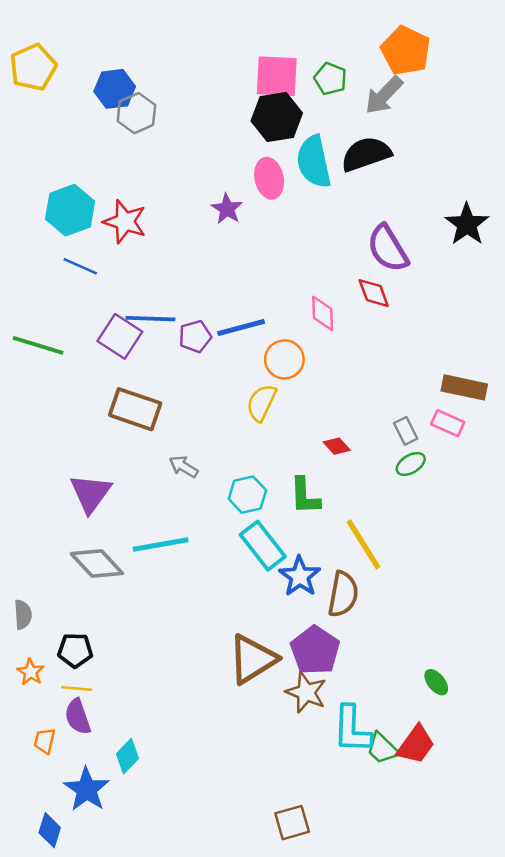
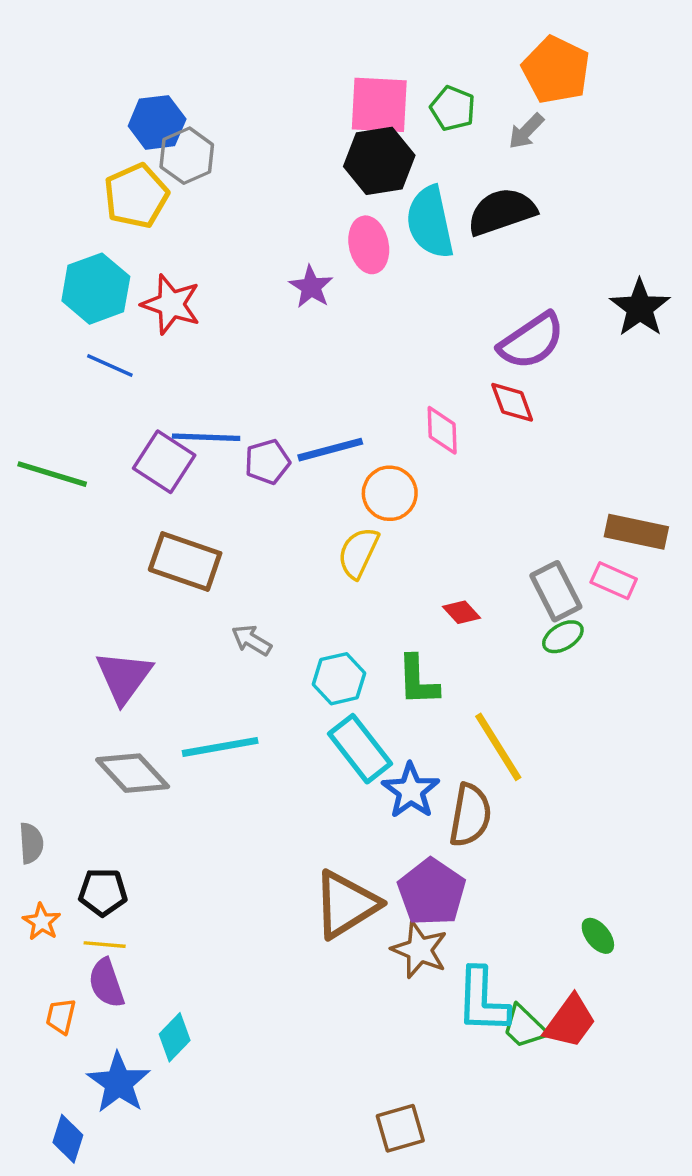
yellow pentagon: (33, 67) -> (136, 196), moved
gray arrow: (384, 95) -> (526, 131), size x0.7
purple semicircle: (388, 248) -> (531, 341), turned -93
gray rectangle: (406, 431) -> (556, 591), size x1.5

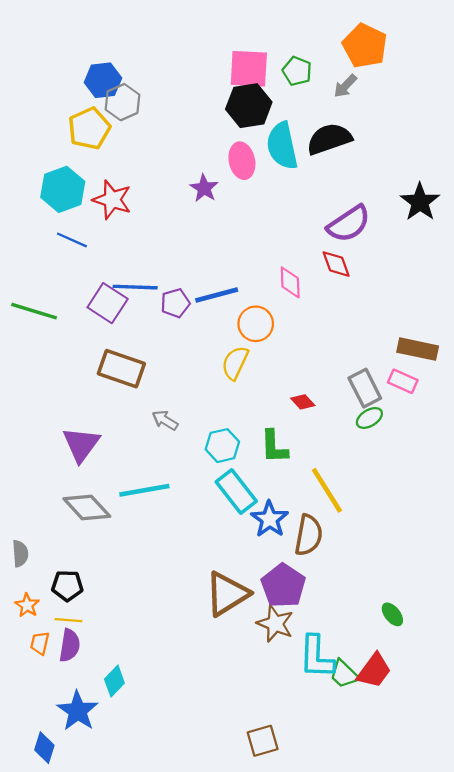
purple semicircle: (106, 983) -> (70, 645), turned -152
orange trapezoid: (61, 1016) -> (40, 643), moved

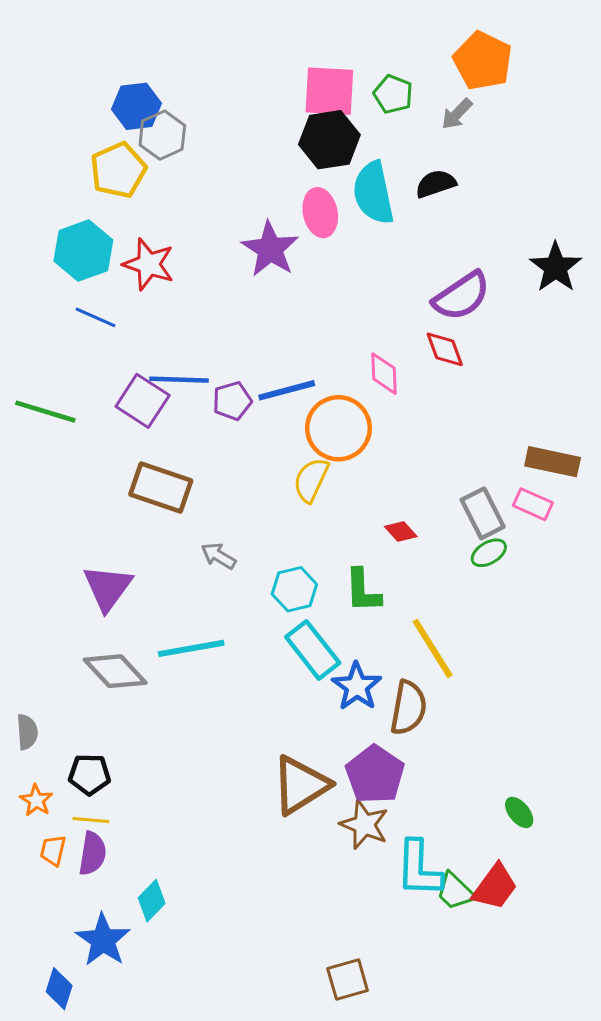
black semicircle: (329, 139) -> (436, 184), size x0.7
purple star: (204, 188) -> (270, 249), size x1.5
orange circle: (256, 324) -> (338, 428), size x1.4

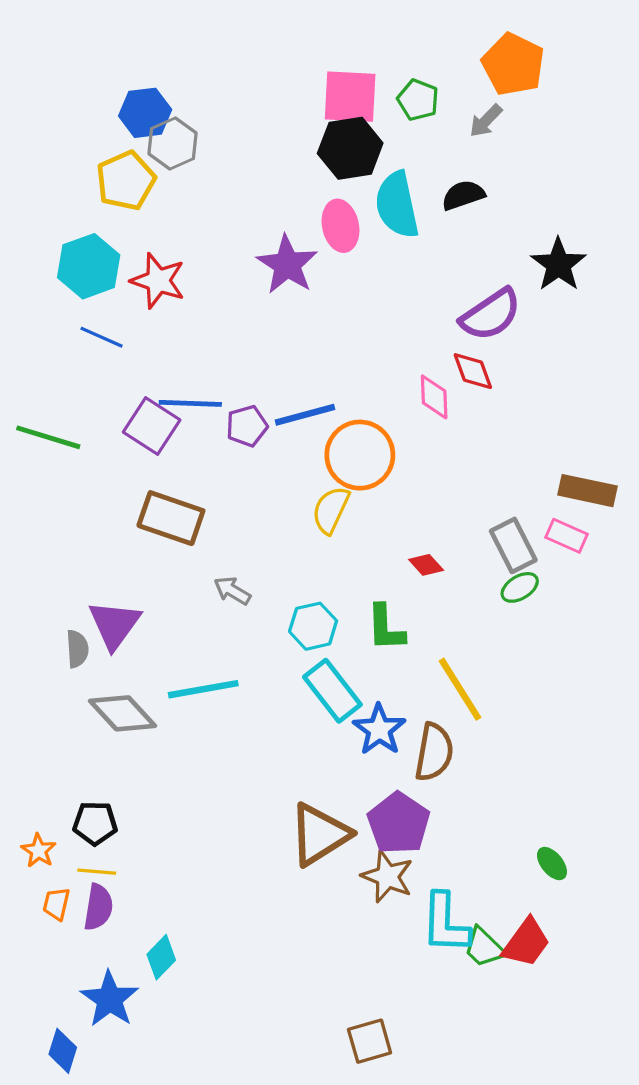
black star: (556, 267) -> (558, 265), moved
pink diamond: (384, 374) -> (434, 397), moved
gray semicircle: (27, 732) -> (77, 649), moved

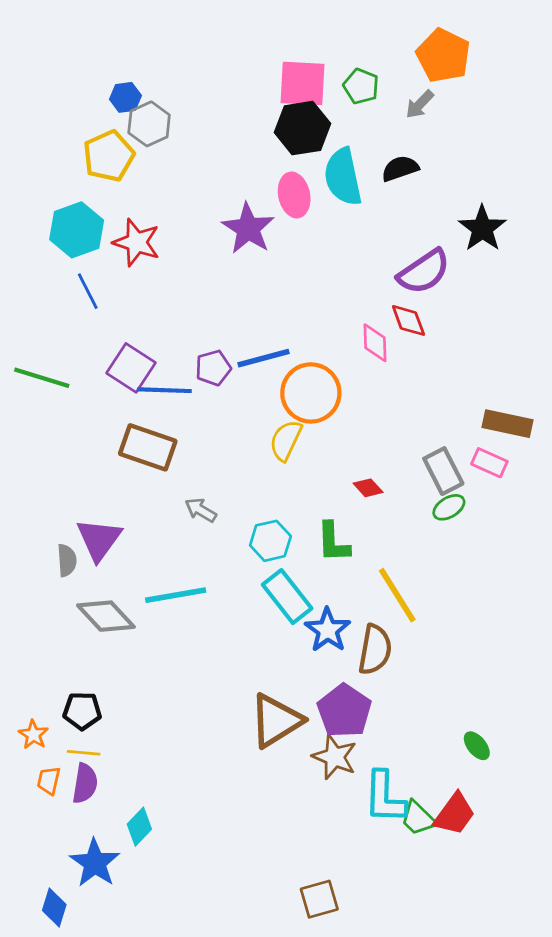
blue hexagon: (145, 113) -> (125, 97), size x0.7
blue line: (102, 337) -> (88, 291), turned 39
blue line: (190, 403) -> (164, 390), moved

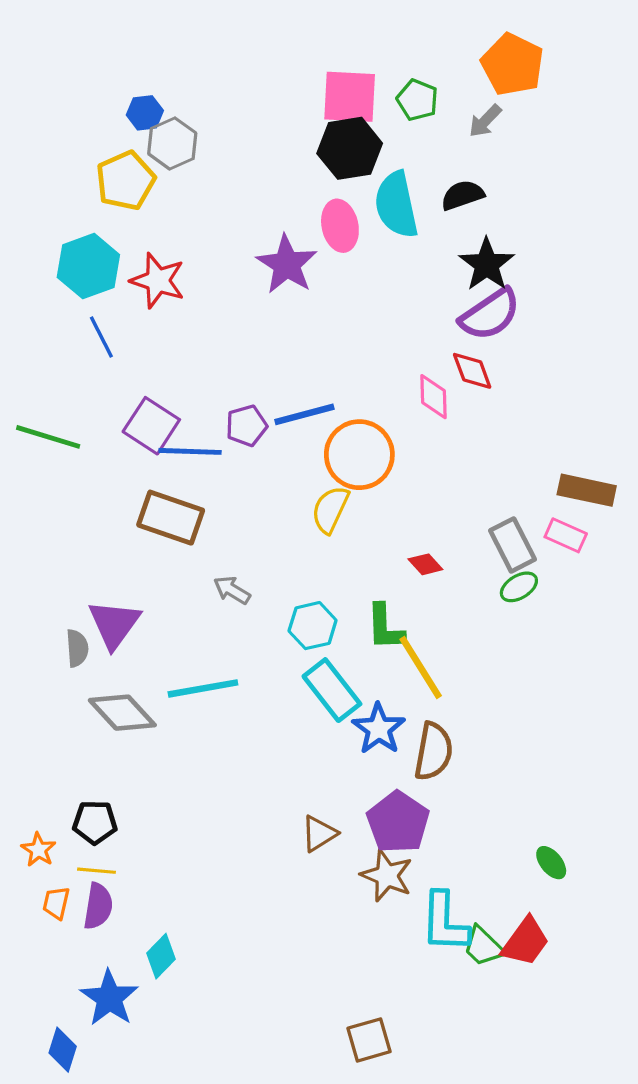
black star: (482, 228) -> (487, 264), moved
yellow line: (397, 595) -> (421, 668), moved
brown triangle: (276, 721) -> (319, 834), size x0.6

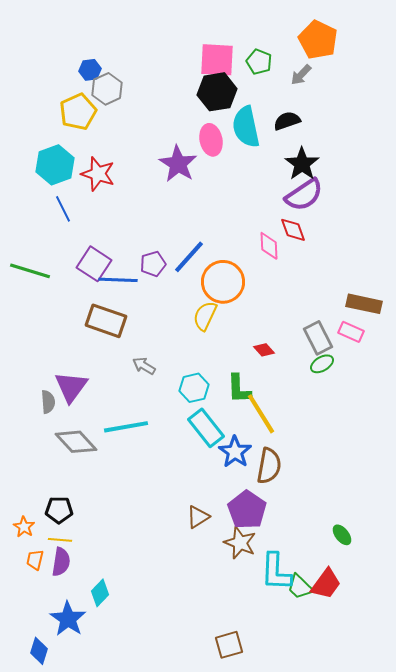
blue line: (304, 414) -> (189, 257), turned -33

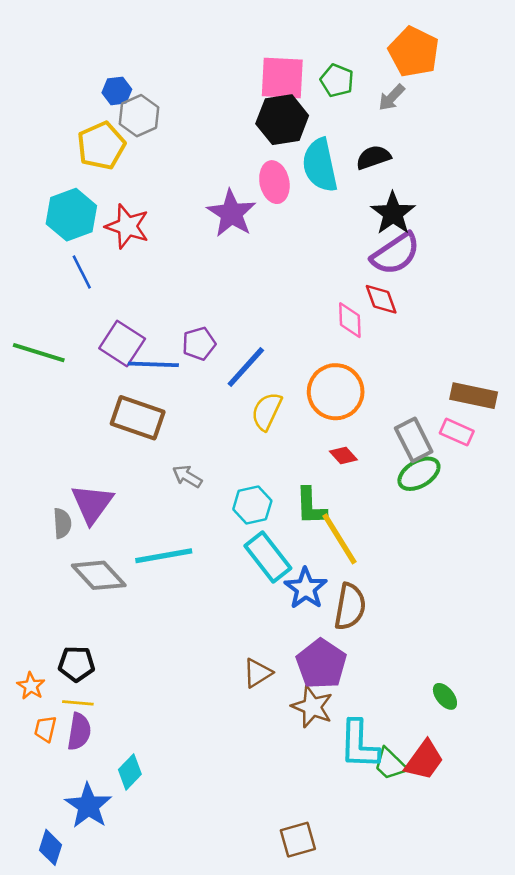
blue line: (189, 257) -> (246, 367), moved
orange circle: (223, 282) -> (336, 392), moved
green ellipse: (322, 364) -> (419, 474), size x1.4

